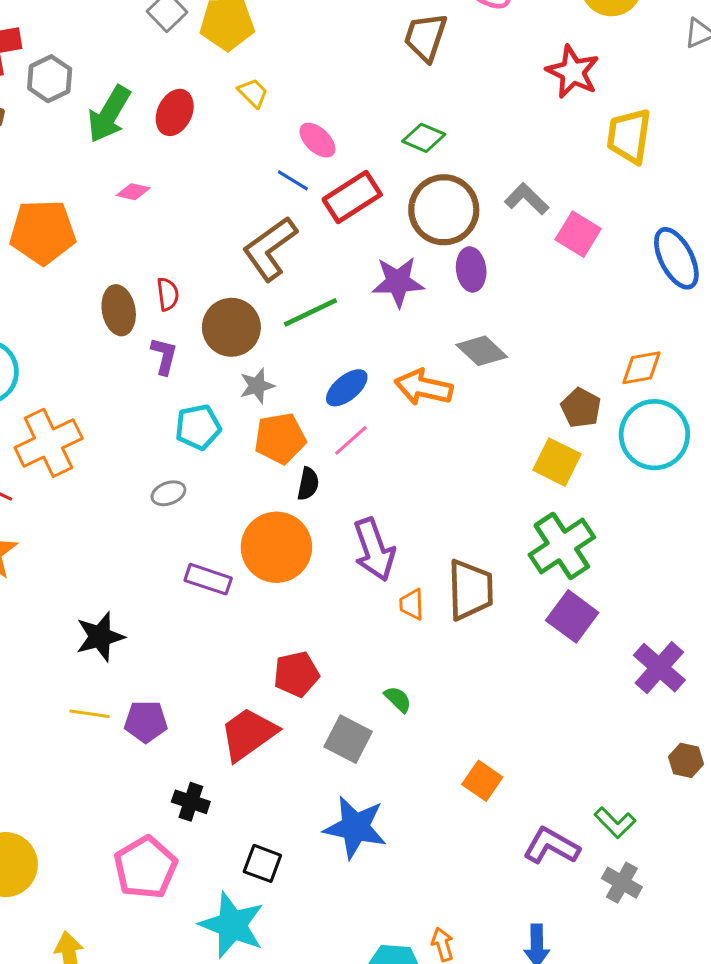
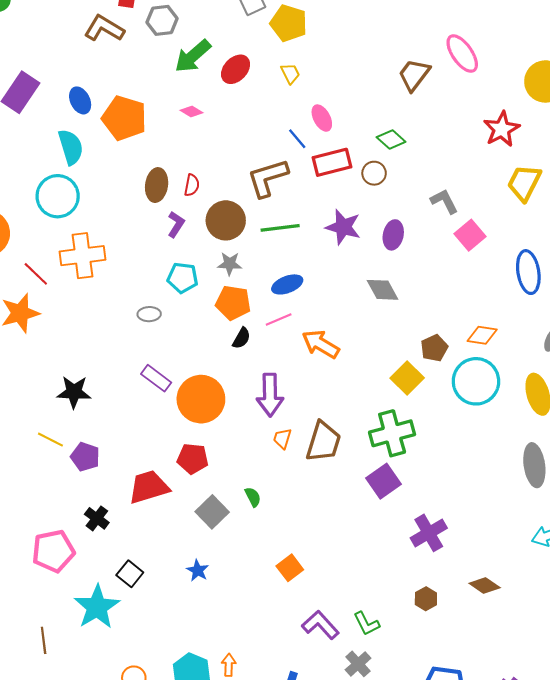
brown circle: (444, 210) -> (374, 173), moved, size x0.5
orange arrow: (424, 387) -> (321, 344), moved
orange circle: (276, 547) -> (201, 399), moved
blue star: (355, 827) -> (198, 570), size x0.5

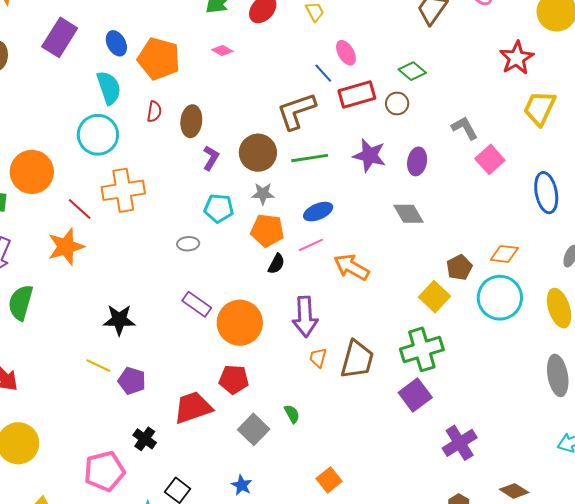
red semicircle: (192, 185) -> (154, 112), moved

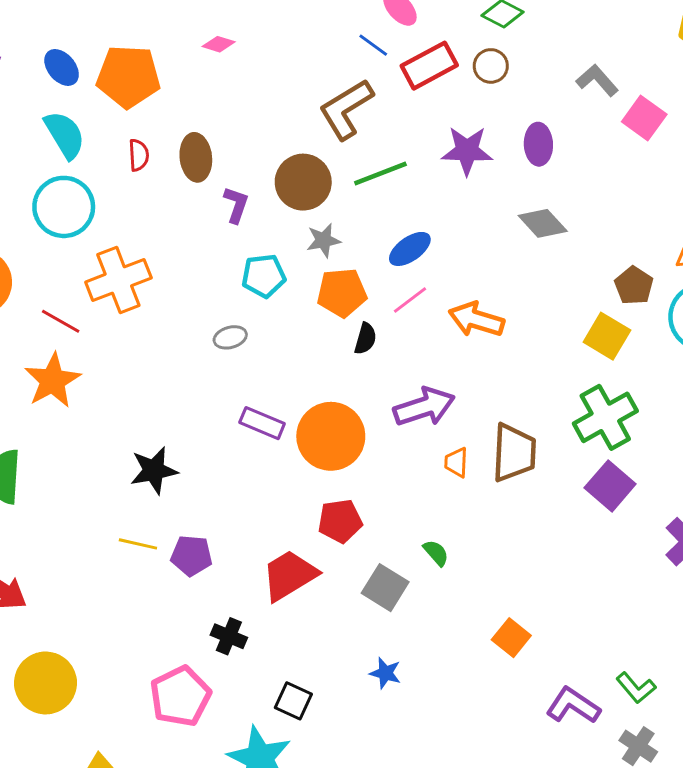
purple arrow: (305, 317) -> (424, 407), turned -93

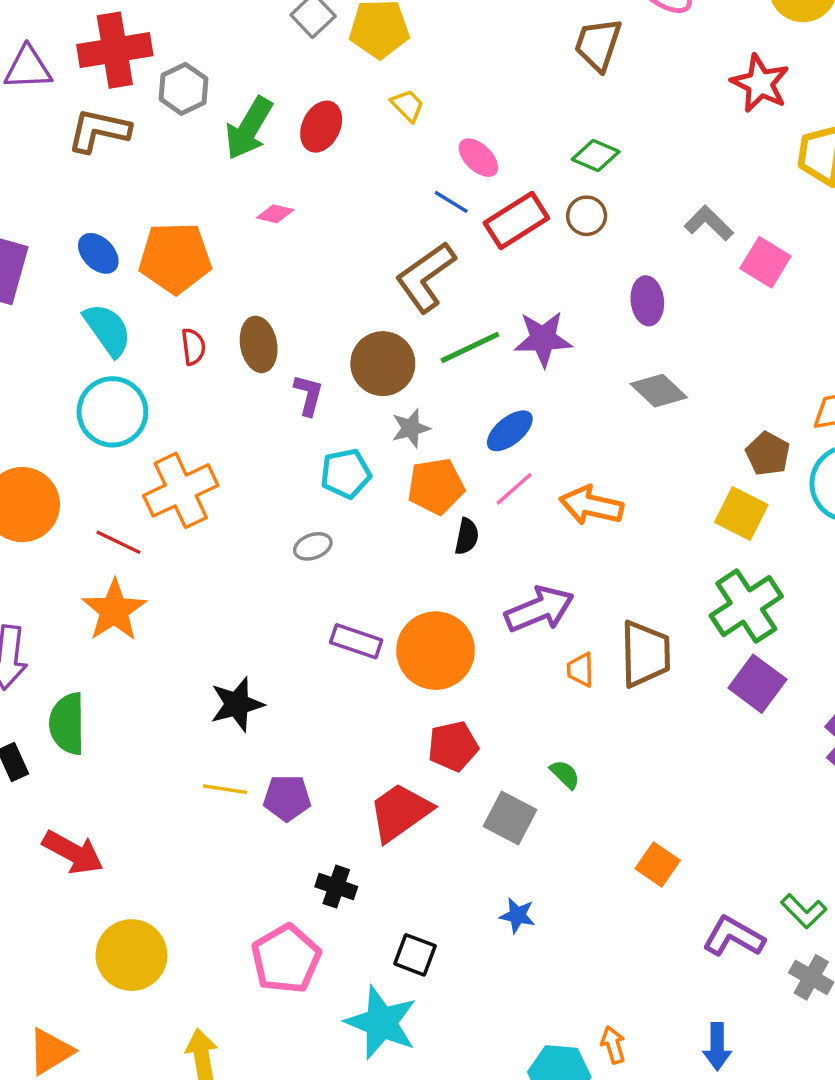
purple star: (467, 151) -> (543, 339), moved

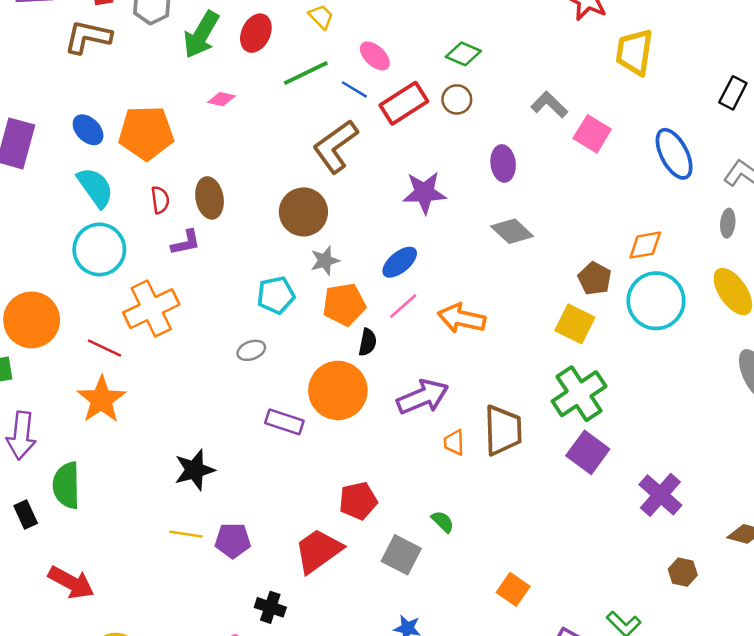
green line: (470, 347) -> (306, 73), moved
purple L-shape: (308, 395) -> (186, 243), moved, turned 64
orange circle: (436, 651) -> (338, 390), moved

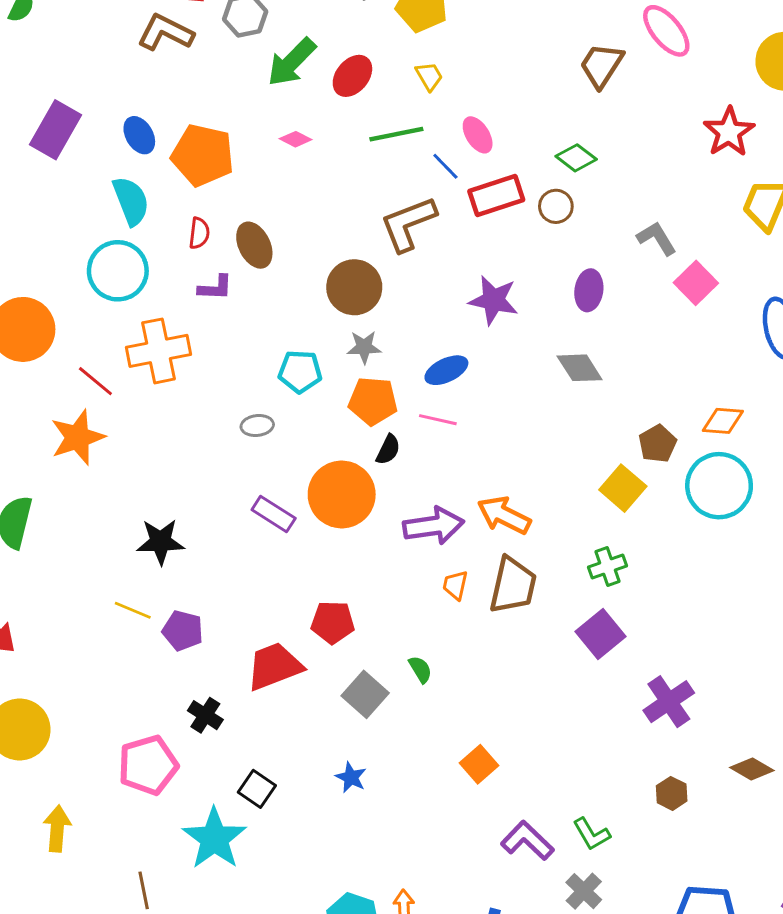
brown ellipse: (210, 198) -> (254, 245), turned -30
pink line: (403, 306) -> (438, 420), turned 40
orange arrow: (462, 318) -> (504, 515), moved
green cross: (579, 394) -> (608, 567), size x0.6

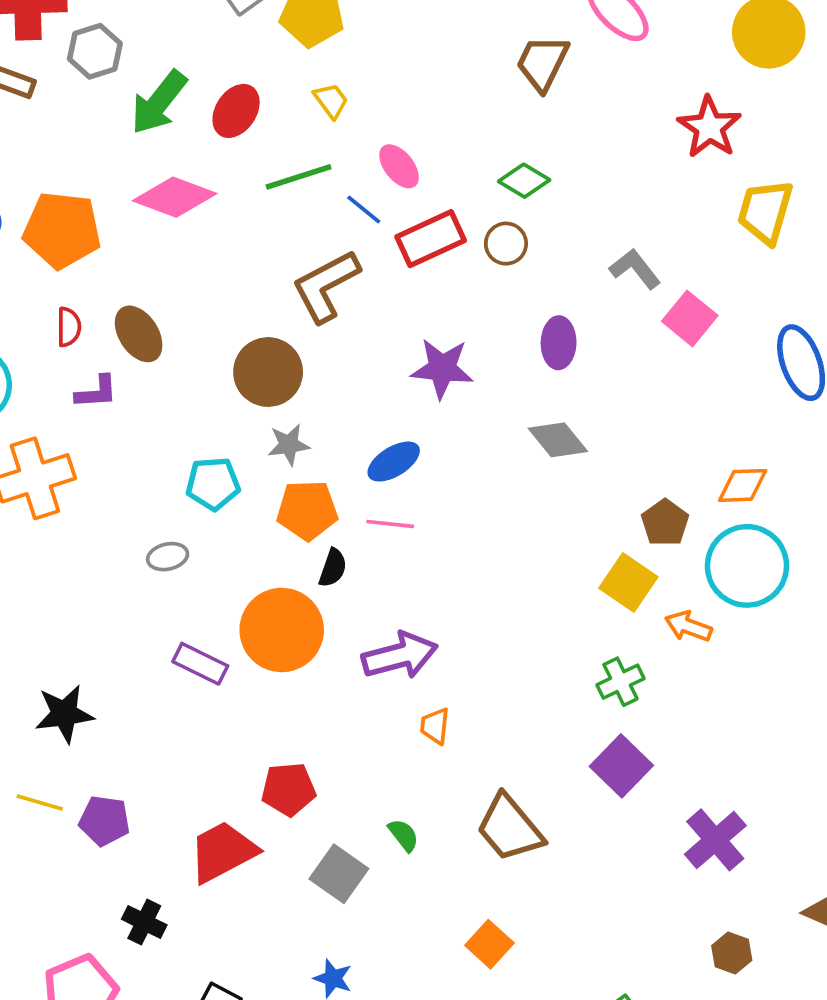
pink diamond: (296, 139) -> (175, 197), size x2.0
orange arrow: (504, 515) -> (688, 626), moved, size x0.7
brown trapezoid: (513, 585) -> (510, 828), moved, turned 134

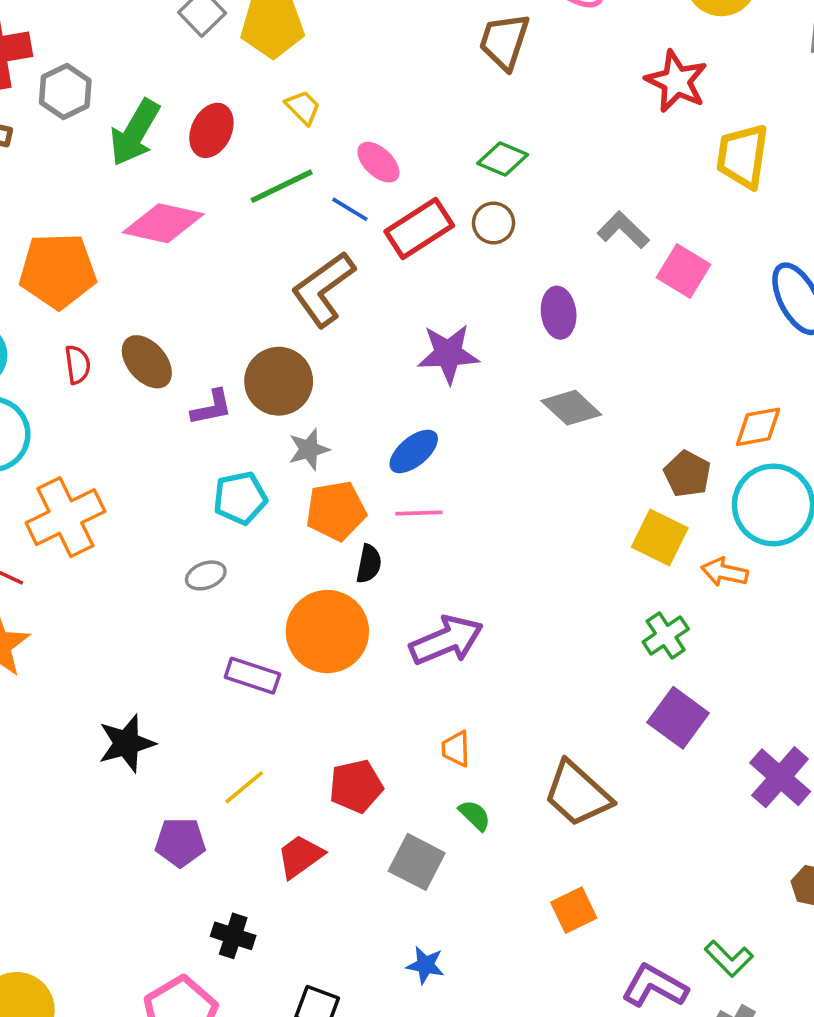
purple L-shape: (96, 392) -> (212, 407), moved
orange trapezoid: (435, 726) -> (456, 749), moved
yellow line: (40, 803) -> (244, 787), moved, turned -48
red trapezoid: (223, 852) -> (300, 856), size x0.7
orange square: (489, 944) -> (574, 910), turned 30

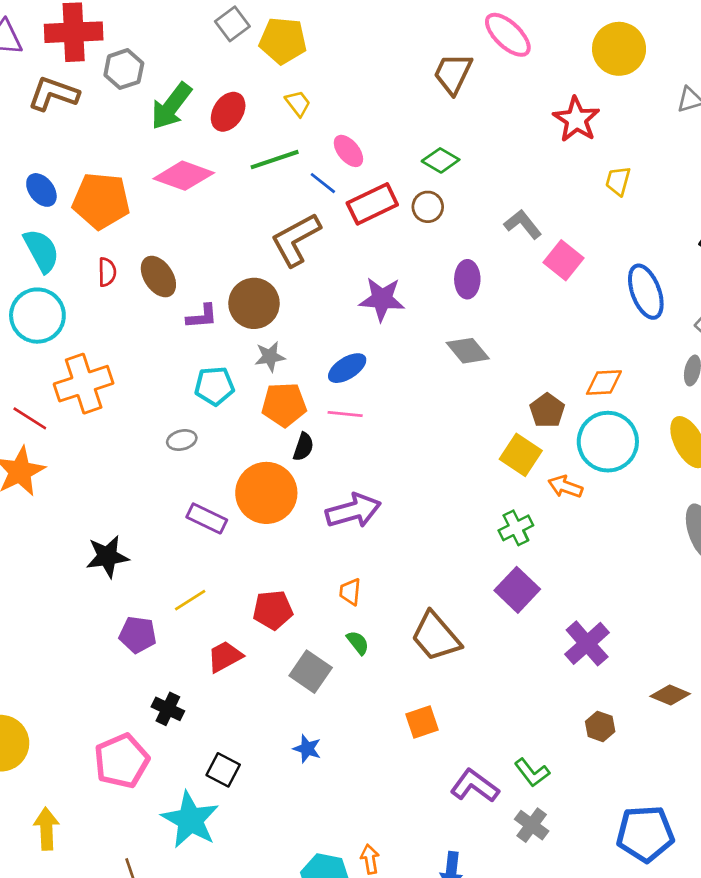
yellow trapezoid: (743, 156) -> (618, 181), size x0.6

